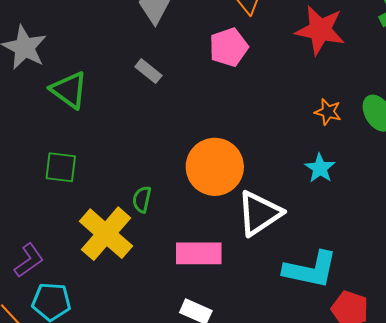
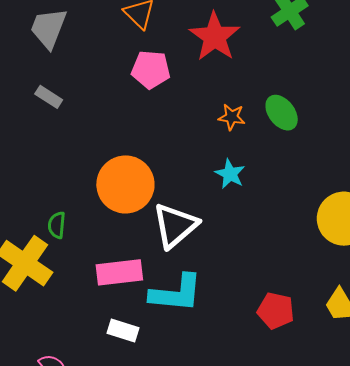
red star: (320, 30) -> (215, 37), turned 30
pink pentagon: (229, 47) -> (151, 69), moved, turned 30
cyan L-shape: (310, 270) -> (176, 293), moved

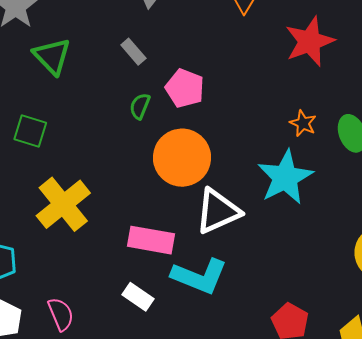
pink pentagon: (151, 69) -> (185, 88), moved
cyan star: (230, 174) -> (285, 177), size x1.8
green semicircle: (57, 225) -> (140, 106), moved

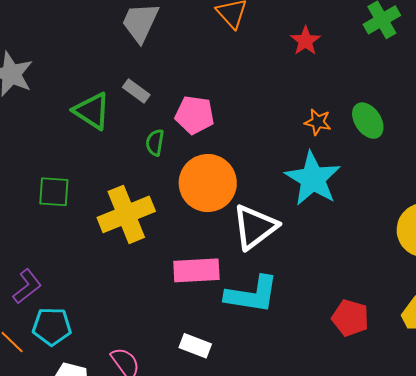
red star: (310, 41) -> (305, 41), size x0.6
green triangle: (52, 56) -> (92, 111), moved
yellow cross: (63, 204) -> (126, 214), moved, turned 30
white rectangle: (138, 297) -> (195, 346), moved

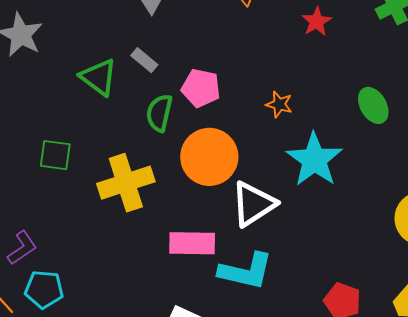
orange star: (318, 122) -> (279, 104), moved
green semicircle: (155, 143) -> (159, 113), size x1.4

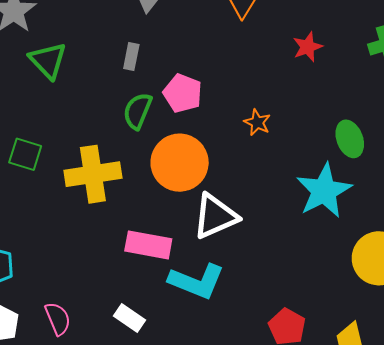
gray rectangle: (144, 60) -> (131, 57), turned 52
green triangle: (99, 77) -> (48, 61), moved
green square: (55, 155) -> (25, 154), moved
cyan star: (314, 160) -> (324, 191), moved

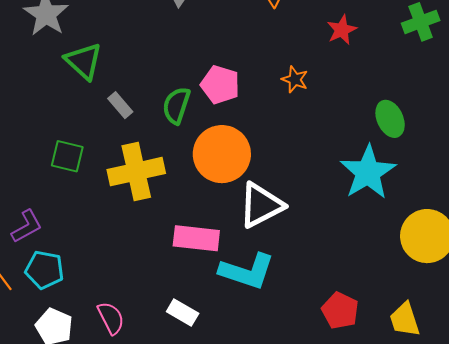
gray rectangle: (131, 57) -> (120, 105), moved, turned -48
orange star: (257, 122) -> (295, 79), moved

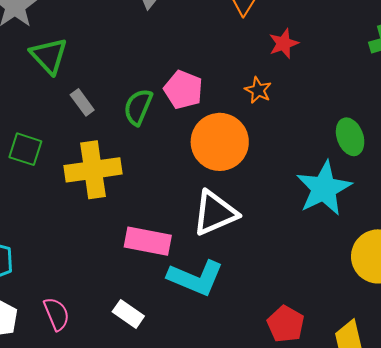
red star: (342, 30) -> (284, 43), moved
orange circle: (222, 154) -> (220, 142), moved

